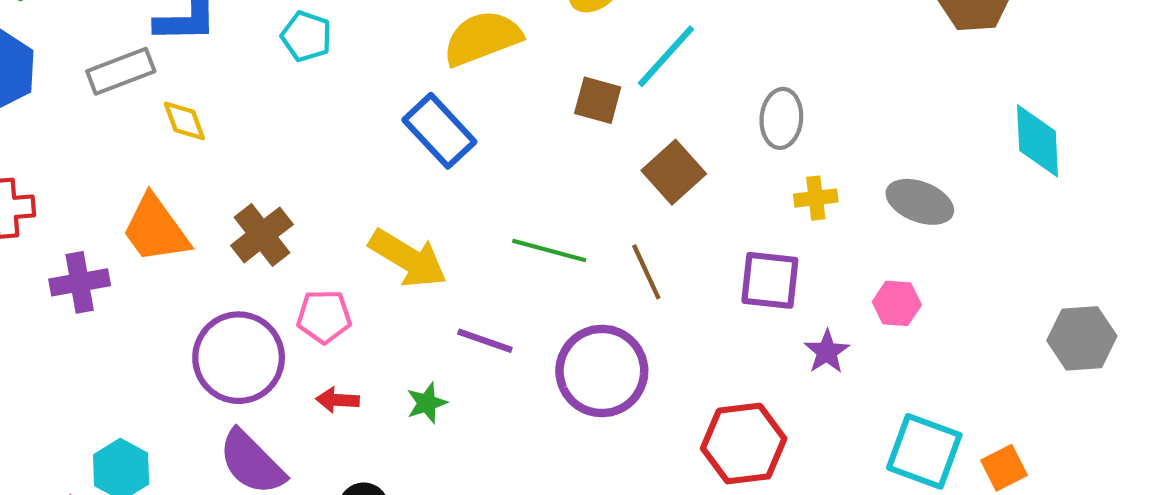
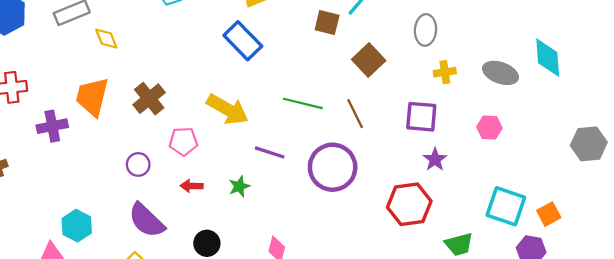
cyan diamond: (1037, 141) -> (548, 58), moved
orange trapezoid: (156, 229) -> (92, 97), turned 51
purple star: (827, 352) -> (435, 159), moved
purple circle: (239, 358) -> (138, 164), size x0.5

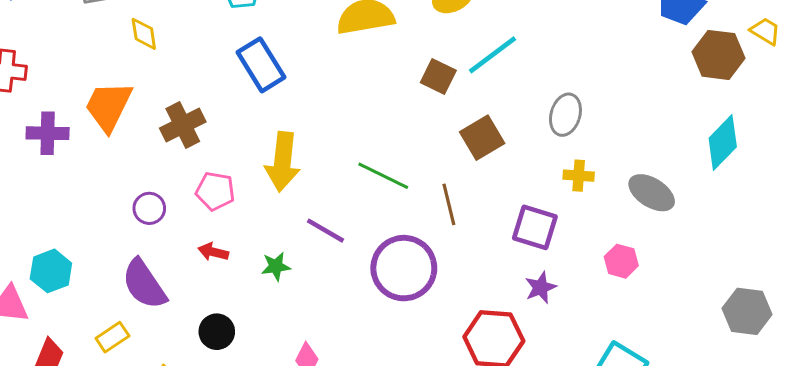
blue rectangle: (243, 41) -> (261, 65), moved
cyan diamond: (548, 58) -> (723, 142), moved, turned 36
yellow arrow: (228, 109) -> (283, 162), turned 54

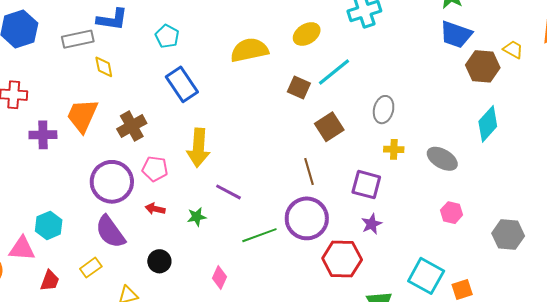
green line: (383, 176) -> (259, 235), moved, turned -44
purple circle: (149, 208) -> (112, 182), size x2.0
pink hexagon: (621, 261) -> (452, 213), moved
purple circle: (404, 268) -> (307, 218), moved

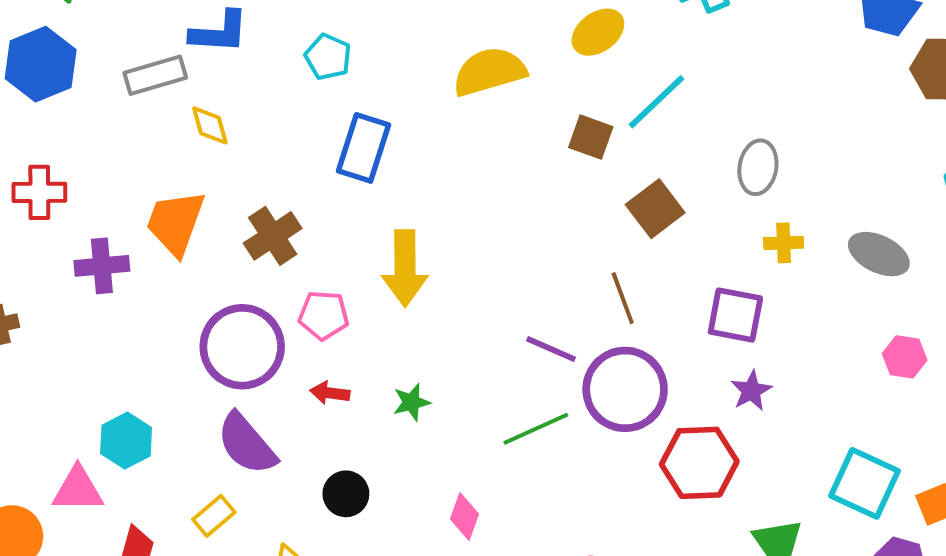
blue rectangle: (182, 84) -> (363, 148), turned 56
purple line: (228, 192) -> (551, 349), moved

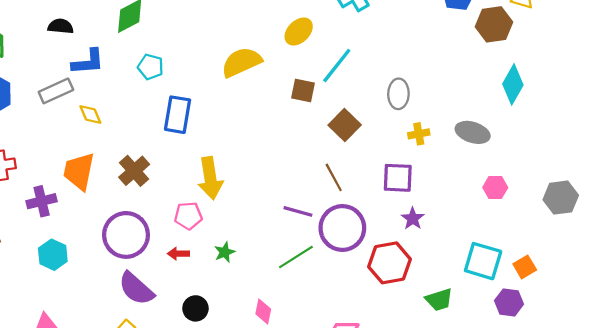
pink pentagon: (324, 315) -> (188, 216), moved
cyan hexagon: (126, 441) -> (53, 255), moved

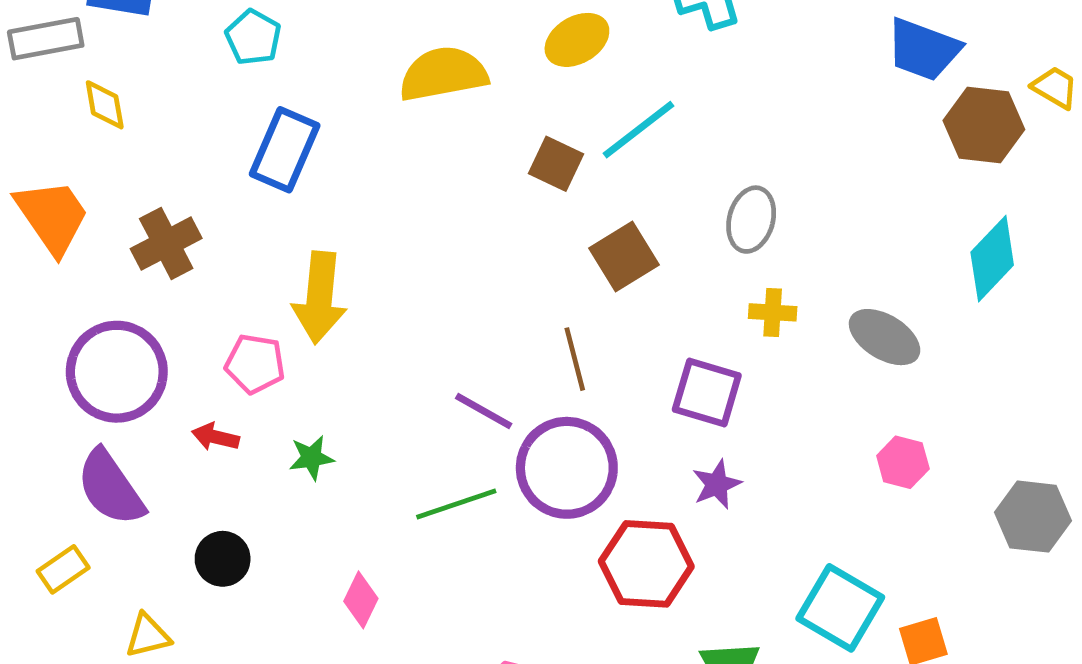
orange trapezoid: (79, 171) -> (52, 216), turned 120

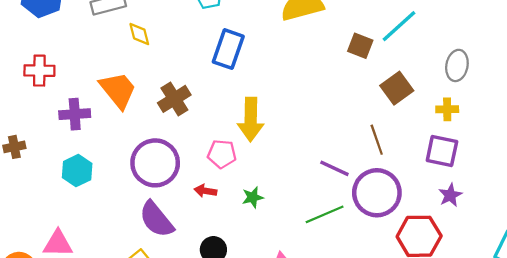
yellow cross: (773, 312) -> (447, 109), moved

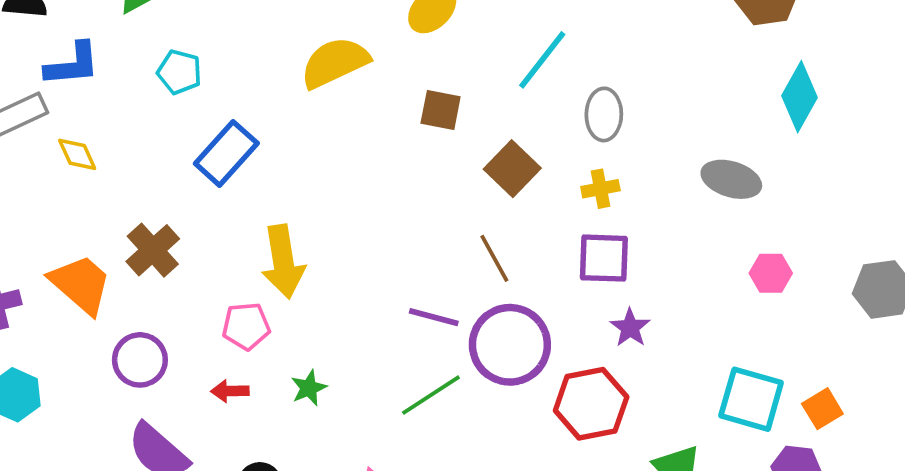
cyan line: (399, 26) -> (542, 60), moved
blue rectangle: (228, 49) -> (226, 153), turned 33
orange trapezoid: (118, 90) -> (81, 284), moved
purple circle: (155, 163) -> (140, 360), size x0.7

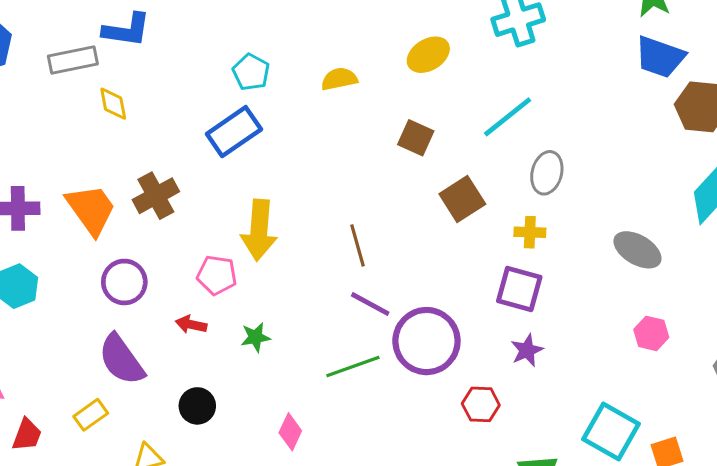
yellow semicircle: (335, 63) -> (339, 79), size x0.6
cyan pentagon: (179, 72) -> (251, 72), moved
brown line: (494, 258) -> (358, 245), moved
red hexagon: (591, 404) -> (481, 404), size x0.6

